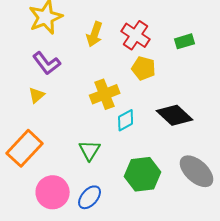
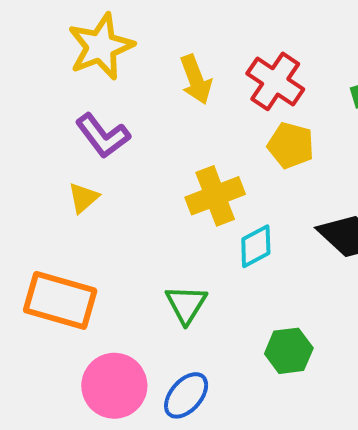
yellow arrow: (95, 34) -> (196, 79), turned -40
orange rectangle: (25, 148) -> (60, 300), turned 63
green hexagon: (143, 174) -> (289, 351), size x0.7

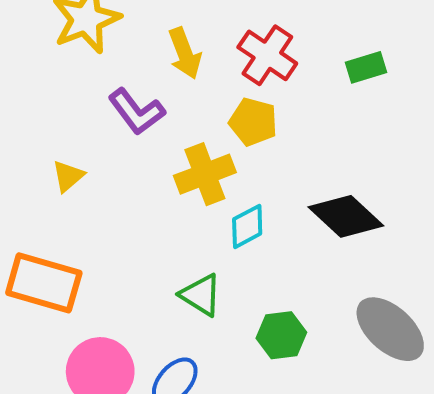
purple L-shape: (103, 136) -> (136, 112), moved
yellow pentagon: (291, 145) -> (253, 122), moved
green triangle: (186, 304) -> (201, 295), moved, turned -30

